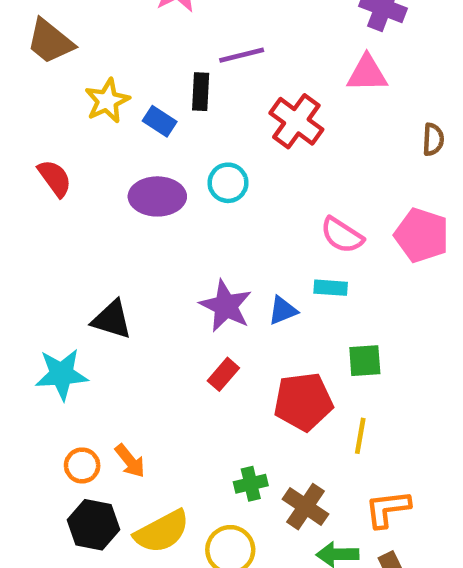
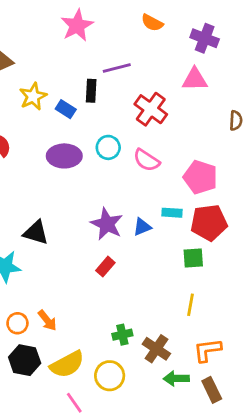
pink semicircle: (342, 235) -> (146, 160), moved
pink pentagon: (422, 235) -> (200, 177), moved
red pentagon: (303, 402) -> (209, 223), moved

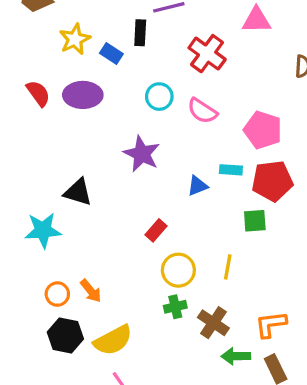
purple ellipse: (64, 156) -> (83, 95), moved
purple star: (107, 224) -> (142, 154), moved
yellow line: (190, 305) -> (228, 267), moved
yellow circle: (110, 376) -> (178, 270), moved

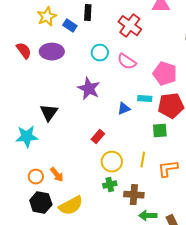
black triangle: (78, 192) -> (49, 113), turned 48
brown cross: (213, 323) -> (134, 195), turned -30
orange L-shape: (271, 324) -> (168, 169), moved

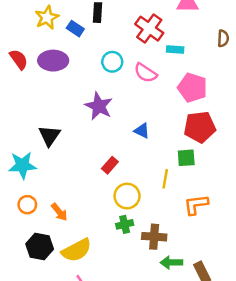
cyan rectangle: (145, 99) -> (175, 49), moved
blue triangle: (124, 109) -> (142, 131), turned 48
yellow line: (143, 160) -> (165, 179), moved
orange circle: (36, 177) -> (27, 205), moved

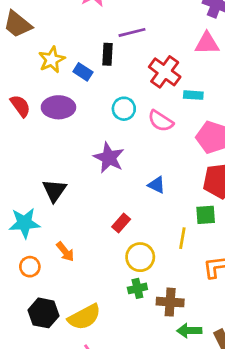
orange arrow: (59, 212) -> (65, 252), moved

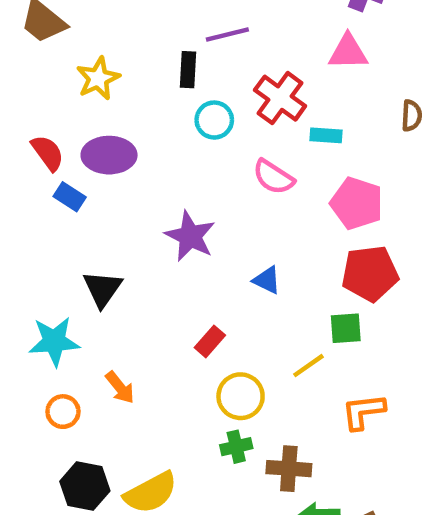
blue rectangle: (83, 72) -> (70, 197), moved
cyan circle: (124, 109) -> (214, 120), moved
yellow line: (182, 238) -> (309, 366), turned 45

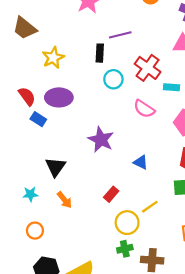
cyan star: (54, 341) -> (30, 194), size x0.6
yellow line: (309, 366) -> (150, 207), moved
orange arrow: (120, 387) -> (65, 200), moved

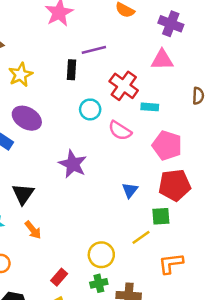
cyan circle: (113, 79) -> (90, 109), moved
purple ellipse: (59, 97) -> (27, 118), turned 30
blue triangle: (141, 162) -> (130, 190), moved, turned 42
red rectangle: (111, 194) -> (59, 277), moved
yellow line: (150, 207) -> (141, 237), moved

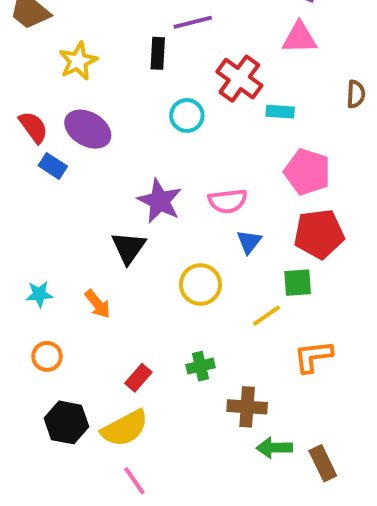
pink semicircle: (120, 131) -> (228, 201), moved, turned -40
black triangle: (23, 194) -> (129, 248), moved
yellow circle: (101, 255) -> (200, 285), moved
green cross: (99, 283) -> (200, 366), moved

